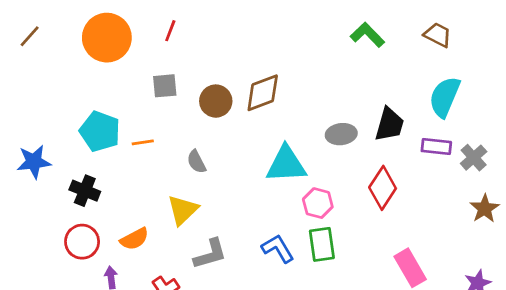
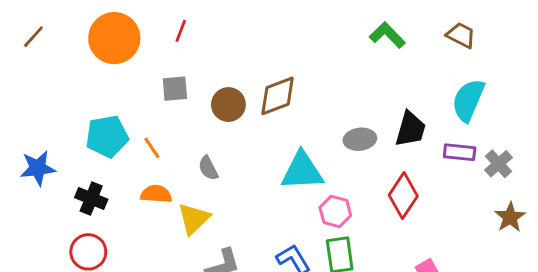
cyan pentagon: (100, 131) -> (107, 136), turned -30
orange line: (143, 142) -> (152, 148), turned 65
orange semicircle: (134, 239) -> (156, 194), moved, turned -148

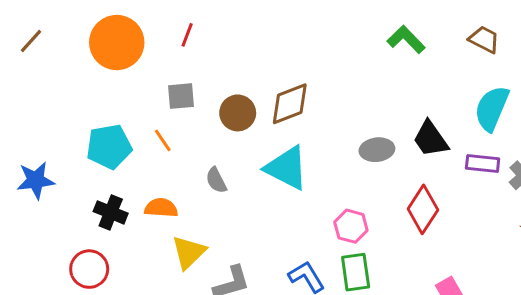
black trapezoid: (410, 129) -> (431, 139), turned 129
orange line: (152, 148) -> (163, 140), moved
cyan triangle: (302, 171) -> (287, 168), moved, turned 30
black cross: (91, 198) -> (111, 212), moved
yellow triangle: (194, 219) -> (189, 252), moved

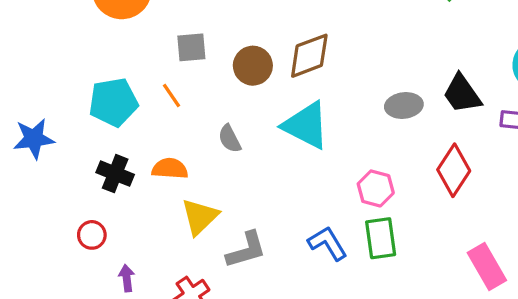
red circle: (89, 269) -> (92, 235), size x0.7

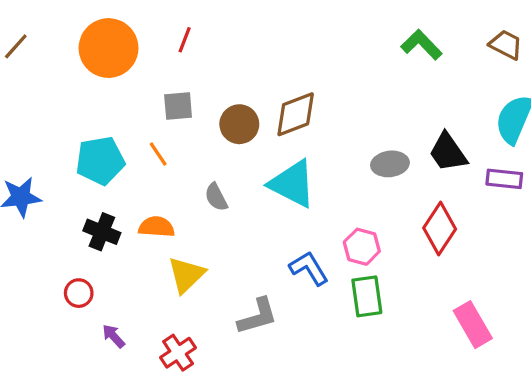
blue L-shape: (328, 243) -> (309, 268), moved
gray L-shape: (246, 250) -> (258, 316), moved
purple arrow: (127, 278) -> (113, 336), turned -35

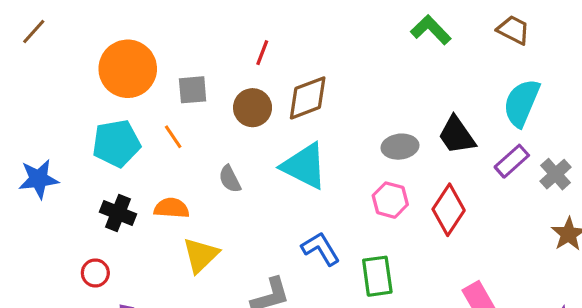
red line: (185, 40) -> (262, 53), moved
orange circle: (109, 48) -> (128, 69), moved
purple rectangle: (504, 179) -> (512, 161), turned -48
pink hexagon: (362, 247) -> (390, 200), moved

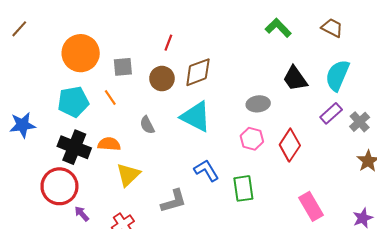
black trapezoid: (457, 135) -> (295, 79), moved
black cross: (118, 213) -> (74, 147), size x1.4
red circle: (95, 273) -> (59, 186), size x2.0

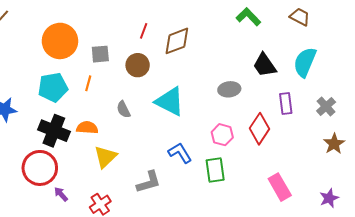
brown diamond: (198, 72) -> (177, 41), moved
orange line: (110, 98) -> (88, 83), turned 49
purple rectangle: (331, 113) -> (286, 103), moved, turned -55
pink hexagon: (252, 139) -> (222, 135), moved

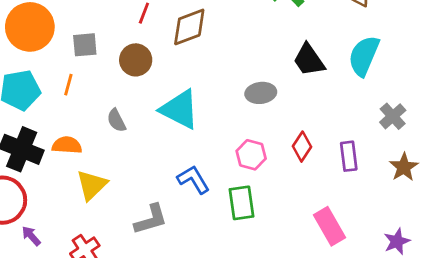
purple rectangle: (286, 103) -> (349, 156), moved
red diamond: (260, 129) -> (302, 147), size x0.7

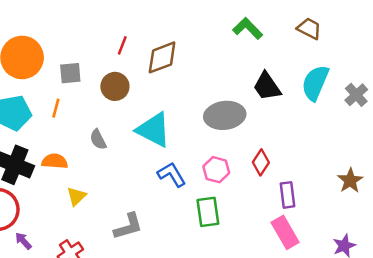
gray ellipse: (261, 93) -> (225, 115), size x1.5
gray cross: (393, 116) -> (356, 95), moved
purple rectangle: (349, 156) -> (287, 195), moved
blue L-shape: (193, 180) -> (172, 174), moved
yellow triangle: (92, 185) -> (76, 196), size x0.7

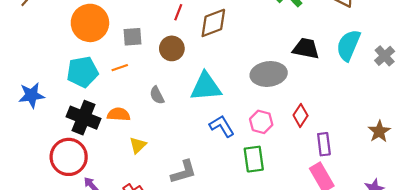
black trapezoid: (267, 86) -> (306, 48), turned 136
orange line: (56, 108) -> (120, 68), turned 56
cyan triangle: (154, 130) -> (206, 87), turned -32

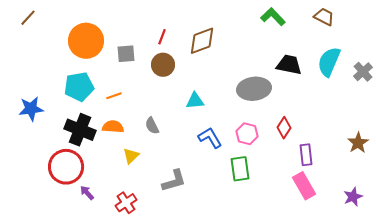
red line: (178, 12) -> (162, 37), moved
orange line: (120, 68) -> (114, 96), moved
cyan triangle: (206, 87) -> (195, 101), size x0.6
gray semicircle: (157, 95) -> (152, 126), moved

